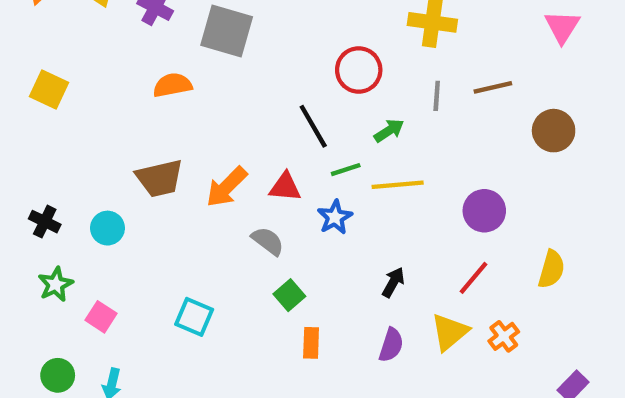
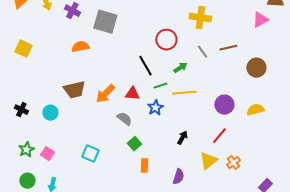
pink triangle: (562, 27) -> (260, 20), turned 30
gray line: (437, 96) -> (202, 52), turned -40
yellow semicircle: (551, 269) -> (255, 110), moved, turned -120
green star: (56, 284) -> (26, 150), moved
purple semicircle: (391, 345) -> (178, 177), moved

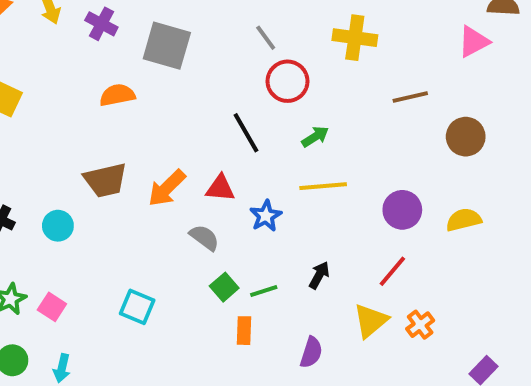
gray line: (202, 52) -> (266, 38), moved
green line: (160, 86) -> (264, 291), moved

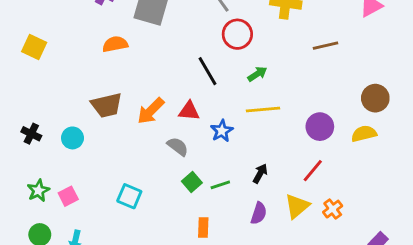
brown circle: (466, 137) -> (375, 98), moved
pink square: (52, 307) -> (68, 196), turned 30
orange rectangle: (244, 331) -> (203, 227), moved
purple semicircle: (311, 352) -> (259, 213), moved

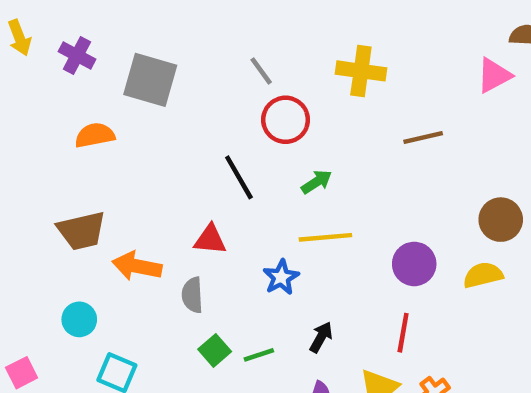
orange arrow: (151, 111) -> (137, 266), moved, turned 56
blue star: (222, 131) -> (281, 277), moved
cyan circle: (72, 138) -> (79, 319), moved
gray semicircle: (178, 146) -> (192, 295), turned -130
red line: (313, 171) -> (403, 333), turned -30

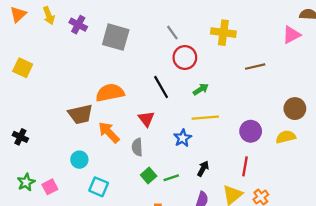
orange semicircle: (95, 135) -> (110, 93), moved, size x1.4
red triangle: (210, 240) -> (146, 119), turned 48
orange arrow: (137, 266) -> (109, 132), turned 35

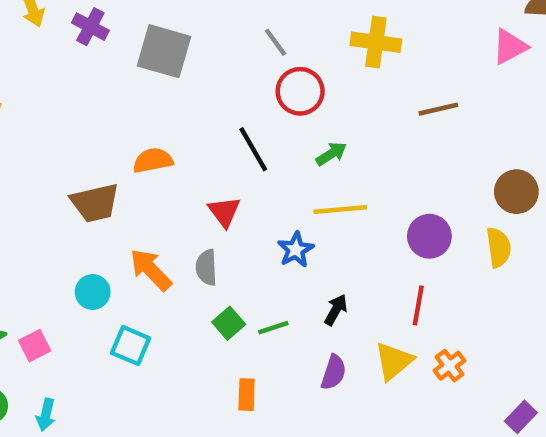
orange semicircle: (110, 93) -> (153, 160), size x0.7
orange arrow: (109, 132) -> (151, 270), moved
yellow semicircle: (286, 137) -> (499, 247), turned 96

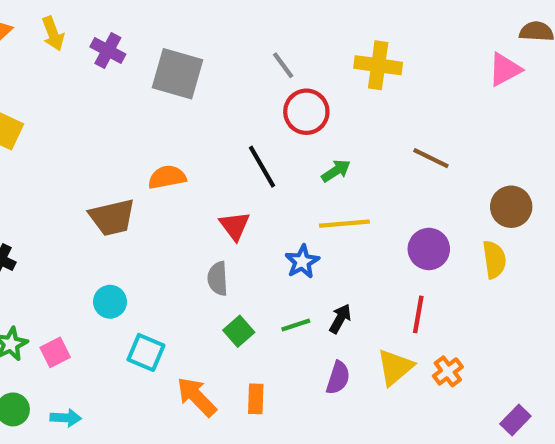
brown line: (438, 109) -> (431, 158), moved, turned 39
orange arrow: (151, 270) -> (197, 397), moved
green line: (273, 328) -> (296, 325), moved
cyan arrow: (46, 415) -> (66, 418), turned -100

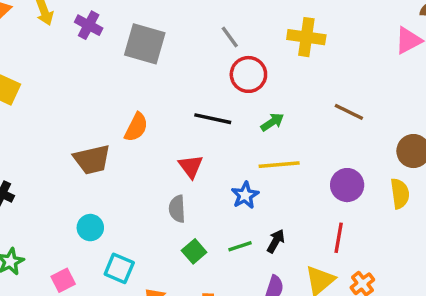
black line: (262, 167) -> (213, 119), turned -48
orange semicircle: (167, 177) -> (136, 127), turned 128
pink square: (55, 352) -> (63, 280), moved

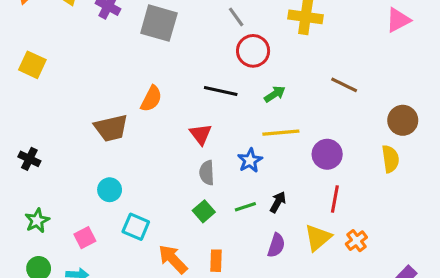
purple circle: (347, 185) -> (327, 154), moved
gray semicircle: (177, 209) -> (207, 173), moved

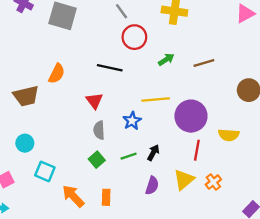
brown line: (344, 85) -> (204, 63), turned -42
green arrow: (275, 94) -> (166, 59), moved
purple circle: (327, 154) -> (191, 116), size x1.4
yellow semicircle: (390, 159) -> (229, 135), moved, turned 102

